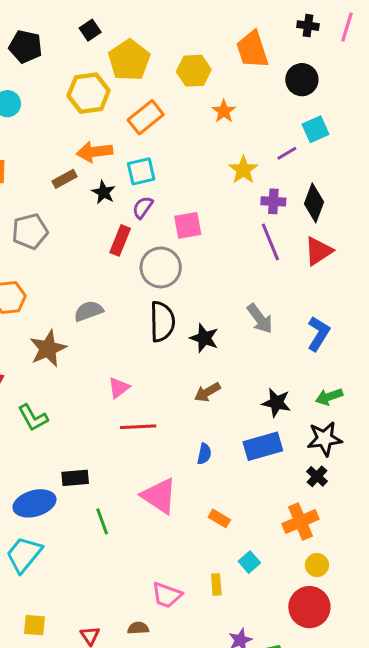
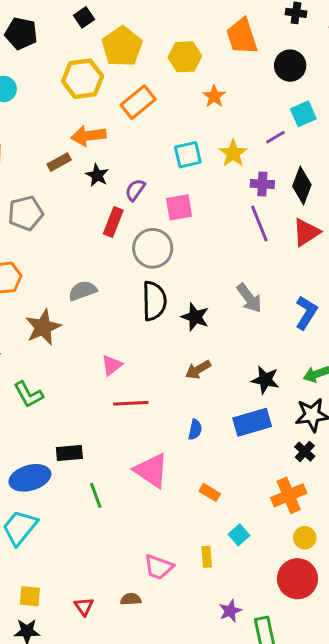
cyan square: (141, 171) -> (188, 155), moved

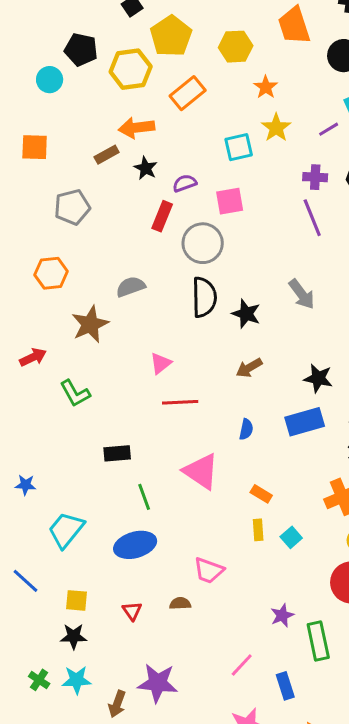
black pentagon: (21, 33) -> (81, 50), moved
yellow star: (233, 153) -> (276, 128), moved
purple semicircle: (135, 190) -> (185, 183), turned 35
blue ellipse: (30, 478) -> (135, 545), moved
yellow rectangle: (207, 557) -> (258, 530), moved

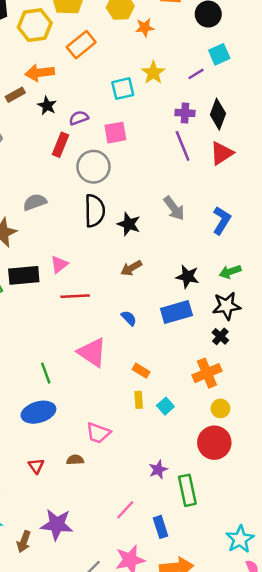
orange star: (266, 87) -> (145, 27), moved, turned 30
blue semicircle: (246, 429) -> (129, 318), turned -56
black rectangle: (117, 453) -> (24, 275), moved, size x1.4

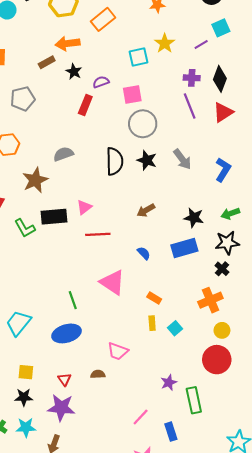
gray circle: (93, 167) -> (143, 124), moved
black star: (129, 224) -> (147, 160), moved
purple star: (57, 524) -> (61, 408), moved

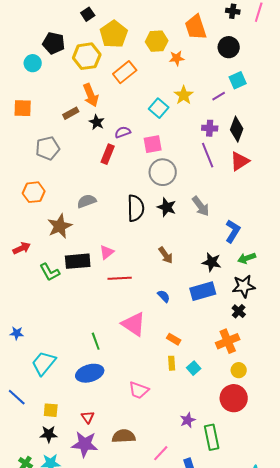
orange arrow: (68, 43) -> (91, 95), turned -105
cyan square: (138, 57) -> (159, 108), turned -36
blue L-shape: (223, 170) -> (233, 231), moved
brown arrow: (146, 210) -> (166, 255), turned -96
brown semicircle: (98, 374) -> (124, 436), moved, size x1.6

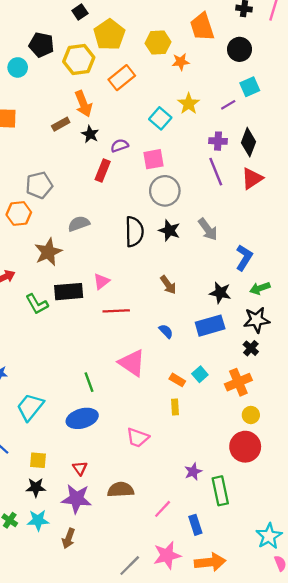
gray pentagon: (48, 148) -> (39, 185), moved
cyan square: (194, 368) -> (200, 374), moved

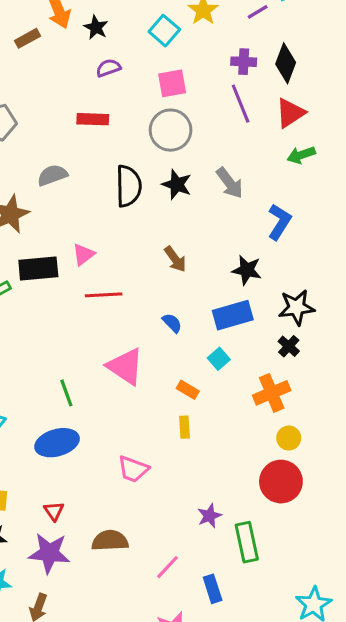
black star: (90, 134) -> (96, 27), moved
pink square: (153, 159) -> (172, 83), moved
red rectangle: (103, 170) -> (93, 119), moved, turned 70
green arrow: (260, 288) -> (301, 155), moved
cyan square: (200, 374) -> (219, 359), moved

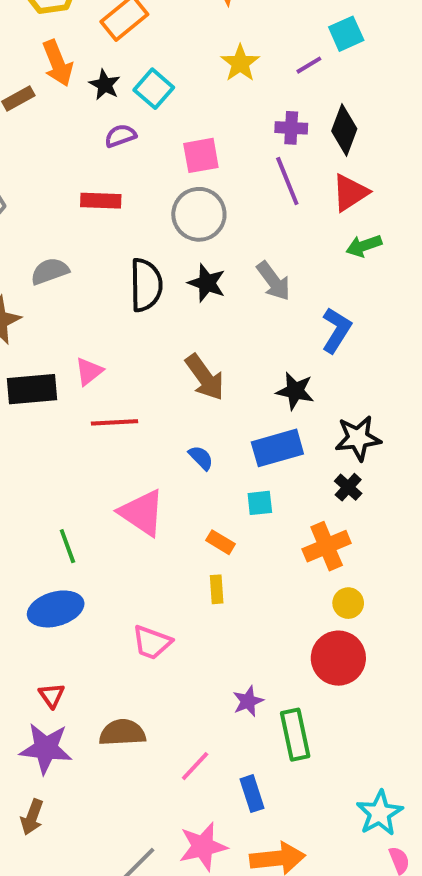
cyan square: (164, 31) -> (154, 89), moved
brown arrow: (175, 259) -> (205, 377), size x1.4
cyan square: (219, 359) -> (260, 503), turned 35

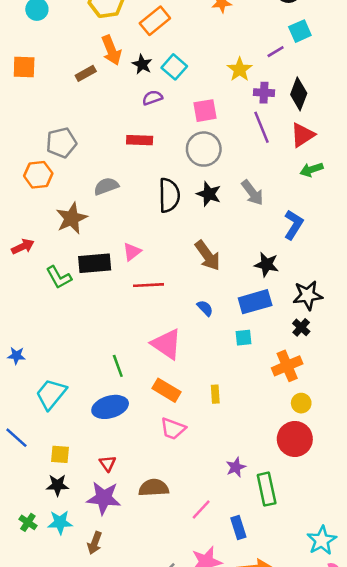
yellow star: (240, 63) -> (240, 70), moved
orange rectangle: (221, 542) -> (167, 390), moved, size x1.5

